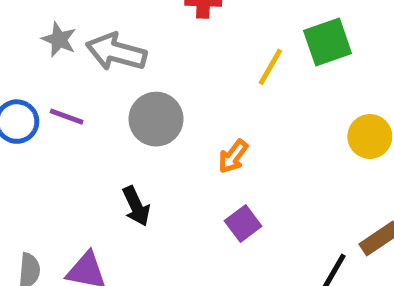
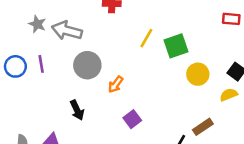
green square: (328, 42) -> (176, 46), moved
purple line: (67, 117) -> (41, 64), turned 60
orange arrow: (233, 156) -> (116, 84), moved

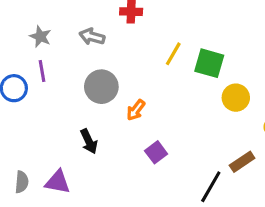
gray arrow: (67, 30) -> (92, 37), moved, size x0.7
green square: (176, 46) -> (209, 63), turned 35
purple line: (41, 64) -> (42, 71), moved

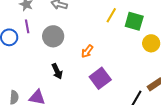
gray circle: (101, 87) -> (53, 36), moved
purple square: (156, 152) -> (100, 78), size x1.5

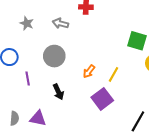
yellow line: (111, 15) -> (113, 74), moved
purple line: (27, 26) -> (28, 79), moved

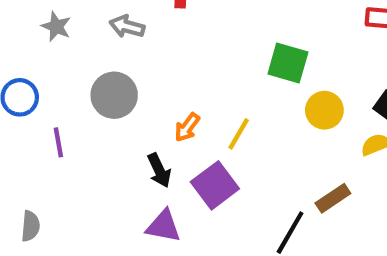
black arrow: (58, 92) -> (159, 170), moved
purple triangle: (38, 118) -> (163, 226), moved

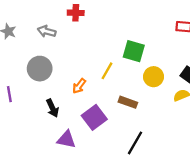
yellow line: (239, 134) -> (107, 71), moved
black arrow: (159, 170) -> (52, 108), moved
brown rectangle: (333, 198) -> (128, 102), moved, turned 54

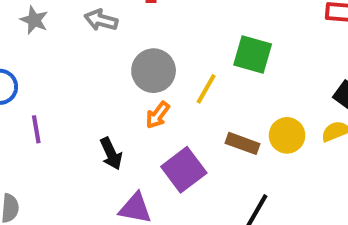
gray circle: (40, 69) -> (154, 71), moved
yellow circle: (153, 77) -> (287, 135), moved

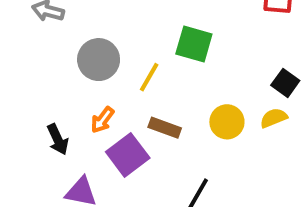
orange arrow: (158, 115) -> (102, 120), moved
brown rectangle: (243, 143) -> (165, 128), moved

